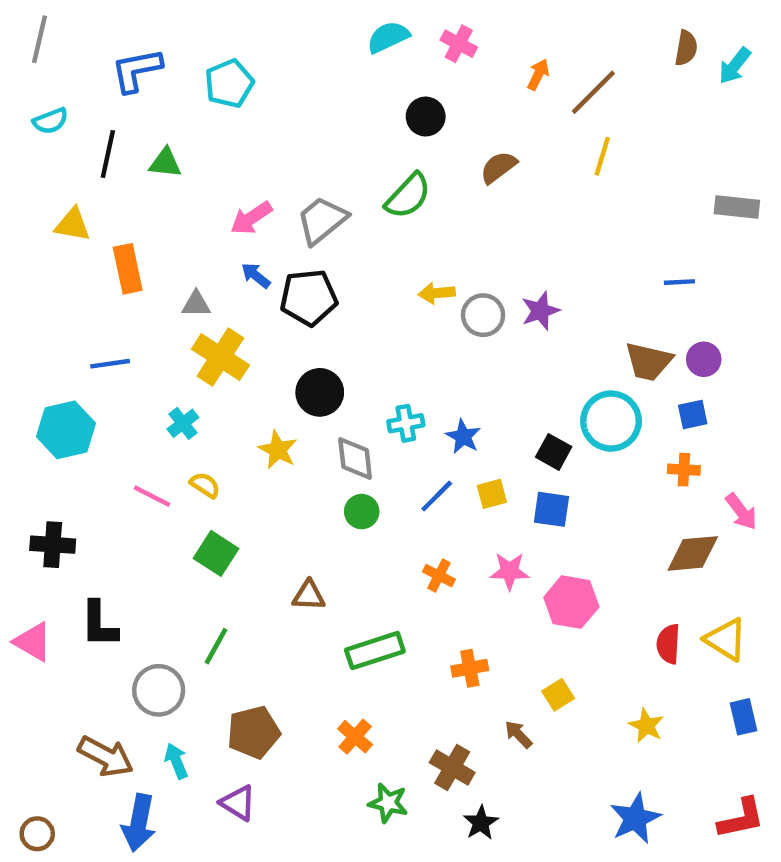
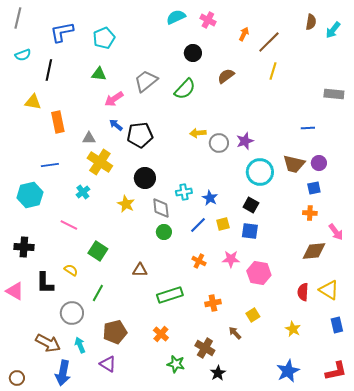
green triangle: (165, 163) -> (99, 74), moved
gray trapezoid: (322, 220) -> (146, 81), moved
cyan circle: (611, 421) -> (260, 172), moved
yellow semicircle: (205, 485) -> (71, 270), moved

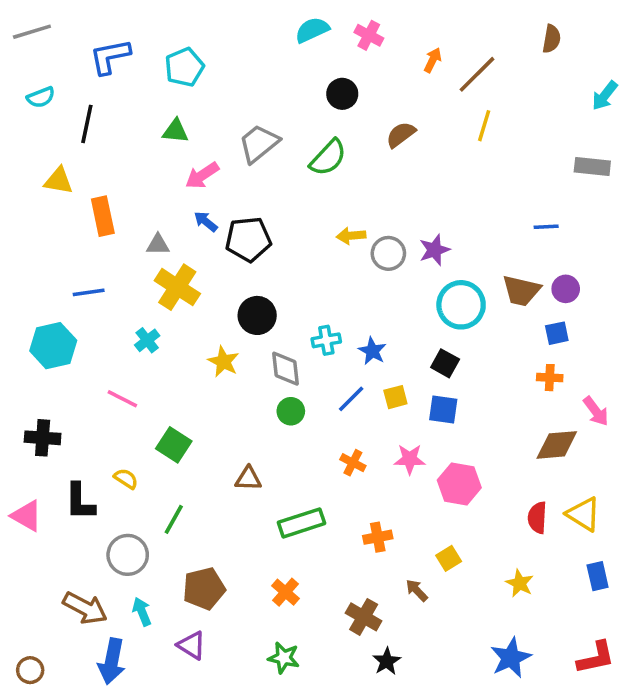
gray line: (18, 18) -> (32, 32), turned 60
cyan arrow: (333, 30) -> (605, 96), moved
green star: (176, 364) -> (284, 658), moved

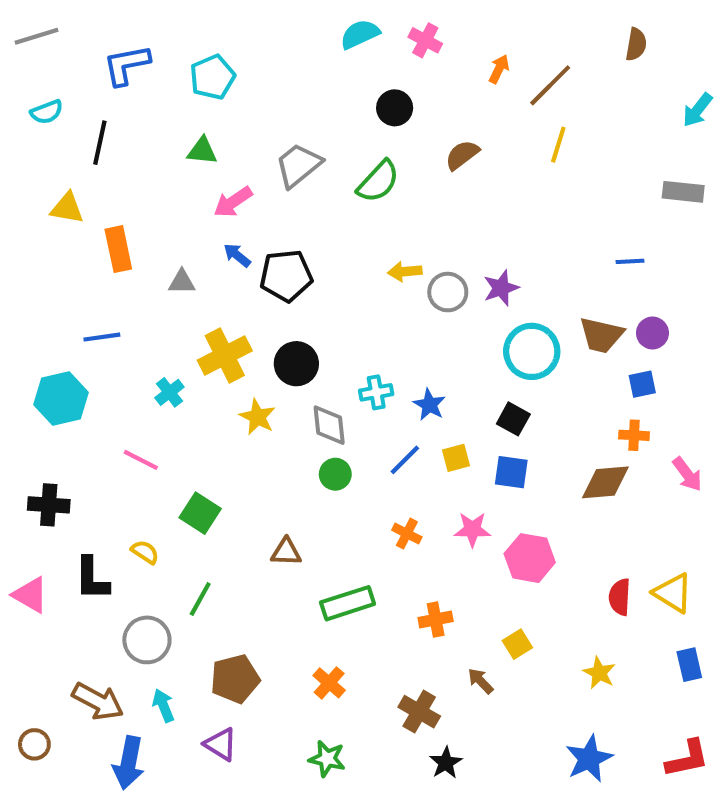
yellow cross: (177, 287) -> (225, 355), moved, turned 30
brown diamond: (557, 445) -> (605, 482), moved
brown circle: (30, 670) -> (34, 744), moved

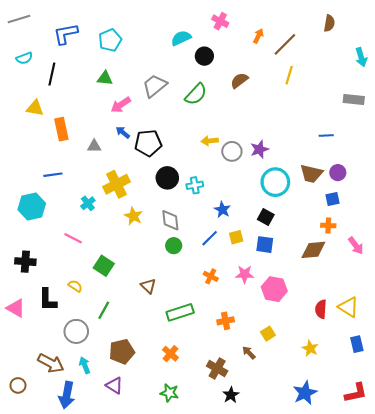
cyan semicircle: (360, 34) -> (181, 38), moved
cyan arrow: (697, 110) -> (361, 57), turned -54
black circle: (296, 364) -> (167, 178), moved
cyan cross: (376, 392) -> (195, 185), moved
brown triangle: (286, 552) -> (148, 286), turned 42

